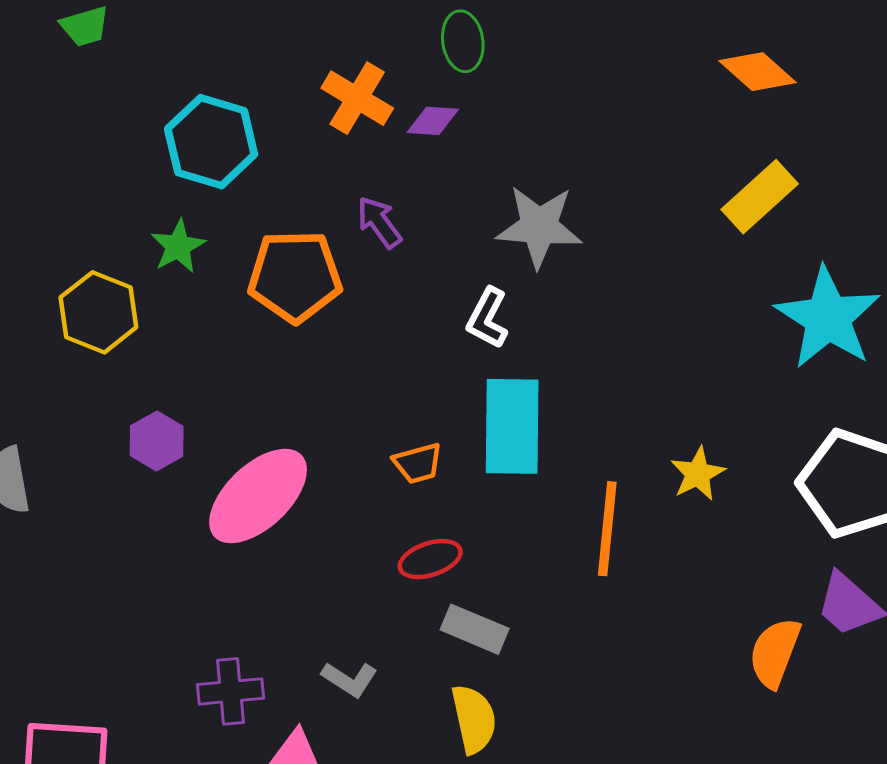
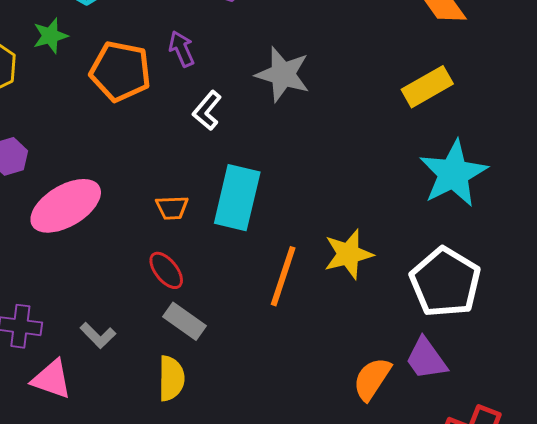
white L-shape: (487, 318) -> (207, 111), moved
yellow star: (698, 474) -> (348, 254), size x1.4
red ellipse: (430, 559) -> (166, 270), turned 57

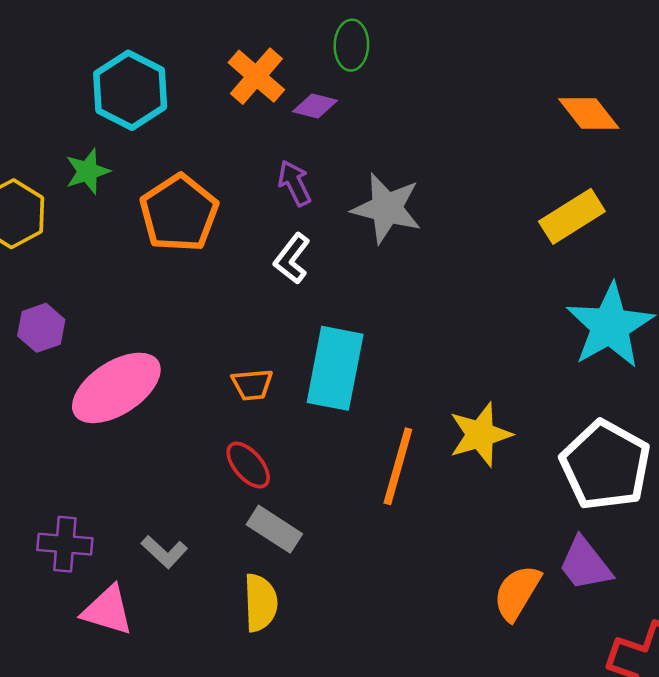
purple arrow: (182, 49) -> (294, 183), moved
orange pentagon: (120, 71) -> (179, 213), turned 30

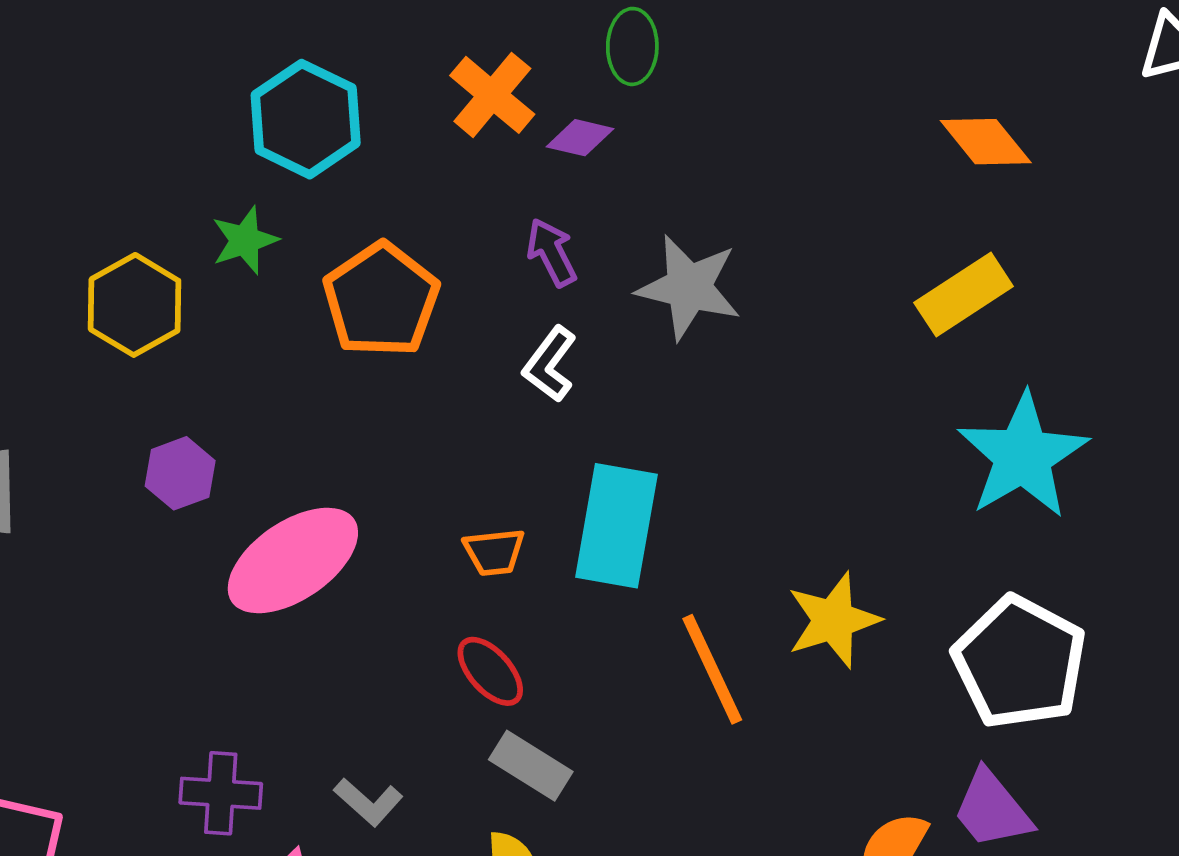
orange line: (398, 466) -> (712, 669), turned -40

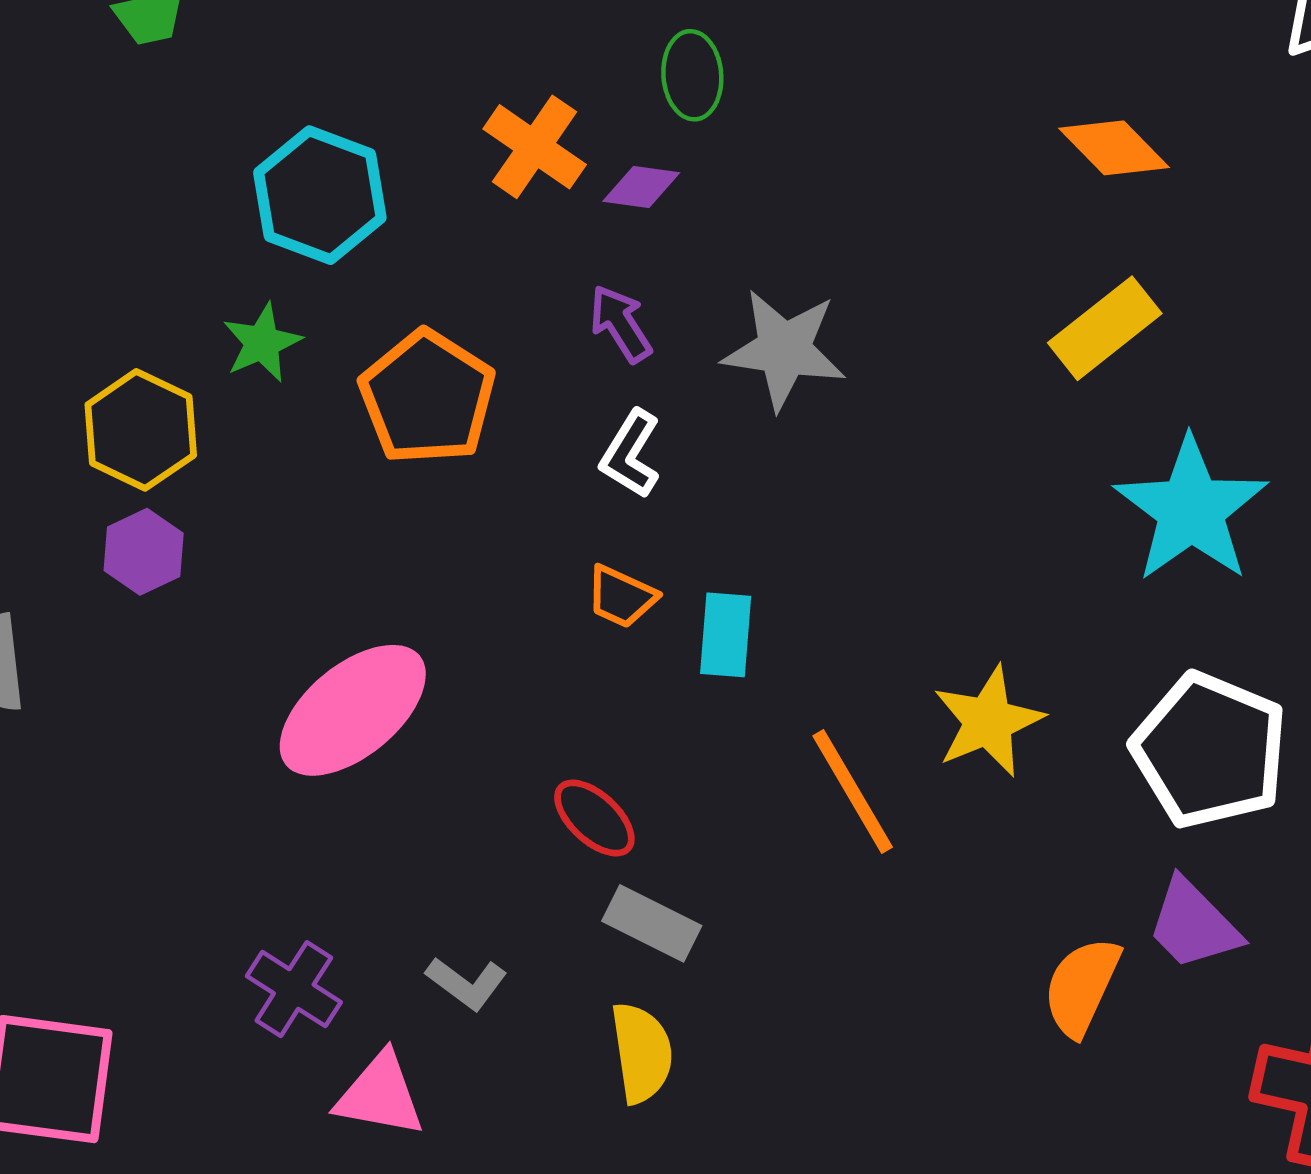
purple hexagon: (180, 473) -> (144, 552), moved
cyan rectangle: (616, 526) -> (726, 635), size x0.6
orange trapezoid: (494, 552) -> (621, 597), moved, turned 36
purple cross: (221, 793) -> (294, 989), turned 34

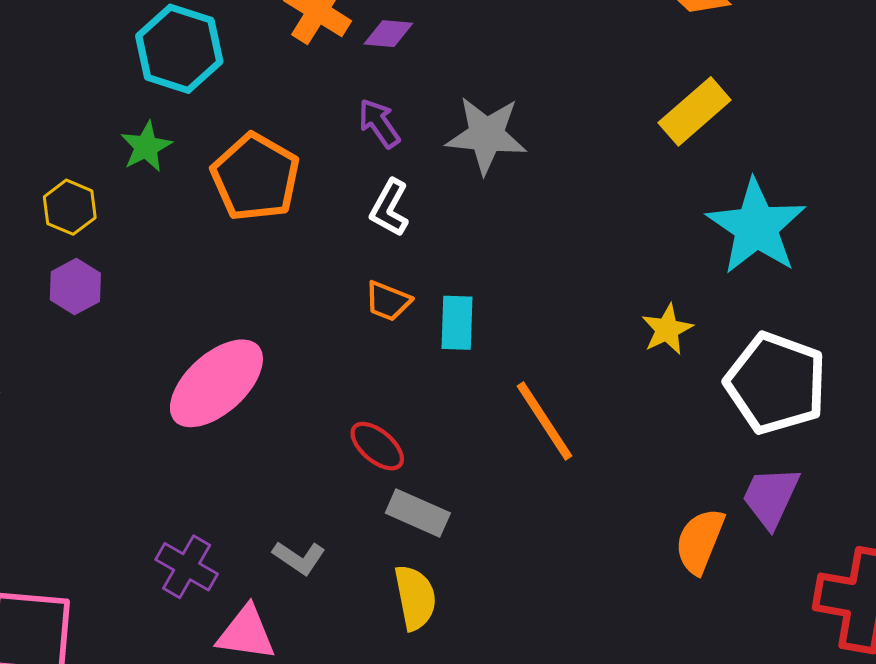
yellow hexagon: (141, 430) -> (70, 207), size x0.7
yellow star: (988, 721) -> (667, 329), moved, size x0.7
purple trapezoid: (1193, 924) -> (771, 497), turned 72

